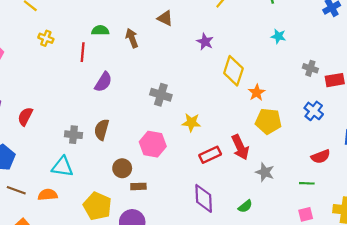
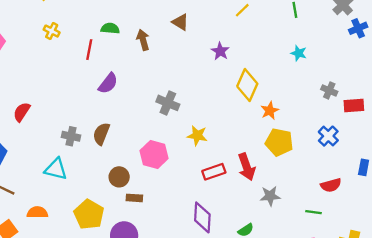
gray star: (265, 172) -> (270, 196), turned -30
orange semicircle: (48, 195) -> (37, 212), moved

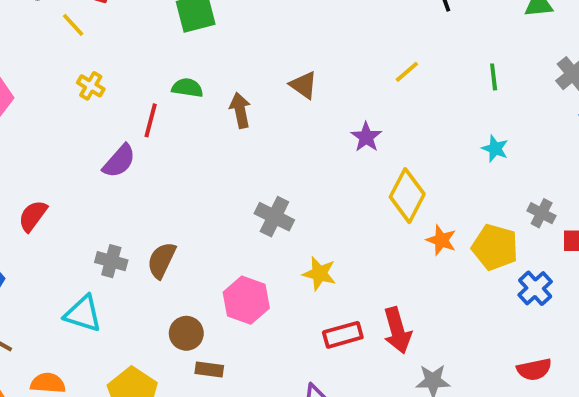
purple semicircle: (108, 83) -> (119, 161), moved
orange star: (270, 111) -> (441, 240), turned -30
yellow pentagon: (279, 142) -> (495, 247), moved

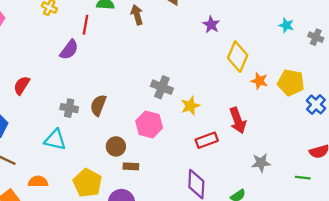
gray cross: (542, 213) -> (316, 37), moved
gray cross: (274, 217) -> (162, 87), moved
yellow star: (319, 274) -> (190, 106), turned -30
red arrow: (397, 330) -> (238, 121), moved

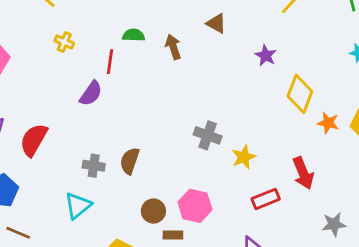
red semicircle: (22, 85) -> (34, 140), size x1.4
pink hexagon: (149, 124) -> (195, 206), moved
cyan triangle: (55, 140) -> (78, 206), turned -50

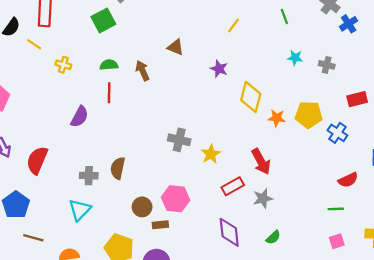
yellow cross: (64, 42) -> (63, 65), moved
red line: (110, 62) -> (109, 93), moved
gray star: (334, 224) -> (263, 198), moved

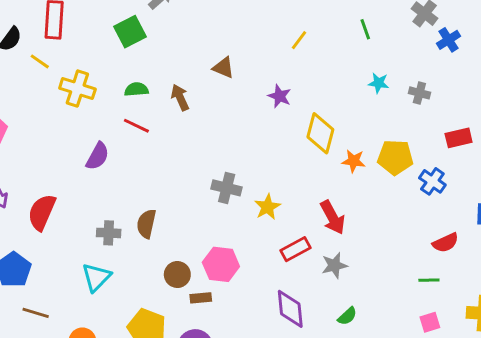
yellow cross: (63, 65) -> (77, 89), size x1.6
red line: (109, 93) -> (136, 126), turned -66

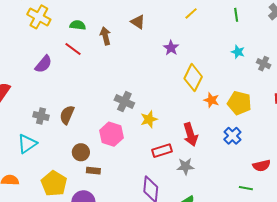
blue cross: (432, 181) -> (232, 136), moved
pink hexagon: (221, 264) -> (111, 134), moved

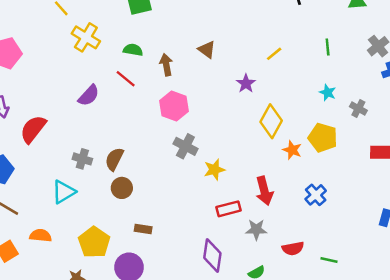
yellow line: (191, 13) -> (274, 54), moved
yellow pentagon: (239, 103) -> (323, 138), moved
pink hexagon: (111, 134) -> (174, 106), moved
brown circle: (81, 152) -> (122, 188), moved
red semicircle: (262, 166) -> (293, 248), moved

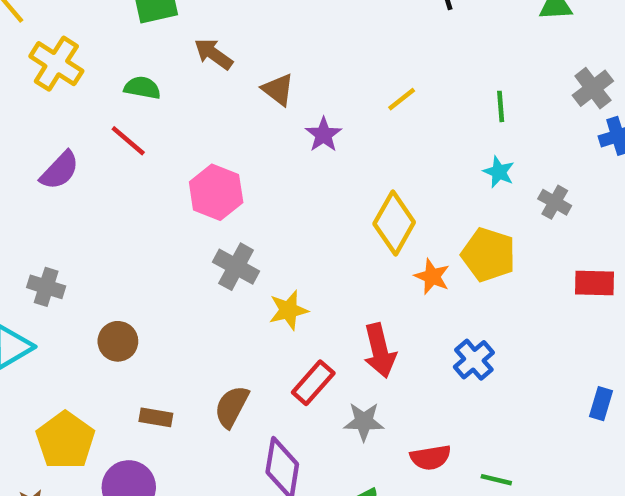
green line: (328, 47) -> (501, 106), moved
brown arrow: (166, 65) -> (214, 54), moved, turned -45
purple star: (246, 84) -> (323, 135), moved
brown semicircle: (114, 159) -> (232, 407), moved
red rectangle: (228, 209) -> (313, 383), turned -35

